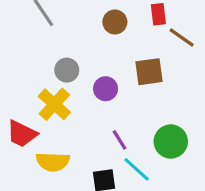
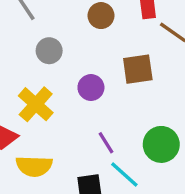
gray circle: (67, 70) -> (49, 51), moved

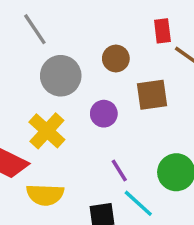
brown circle: (101, 16) -> (116, 58), moved
gray circle: (49, 51) -> (61, 76), size x1.5

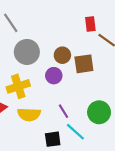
brown circle: (116, 58) -> (62, 55), moved
yellow cross: (47, 131) -> (18, 86), turned 30
yellow semicircle: (45, 195) -> (29, 114), moved

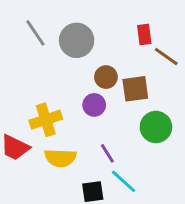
gray circle: (27, 52) -> (77, 40), moved
green circle: (99, 112) -> (156, 127), moved

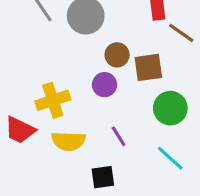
cyan line: (124, 181) -> (170, 158), moved

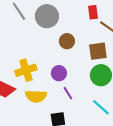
brown square: (148, 67) -> (98, 51), moved
purple circle: (104, 85) -> (59, 73), moved

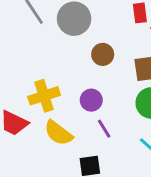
yellow semicircle: (36, 96) -> (58, 133), turned 35

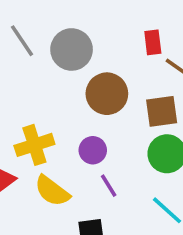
brown circle: (103, 54) -> (107, 94), size x1.5

